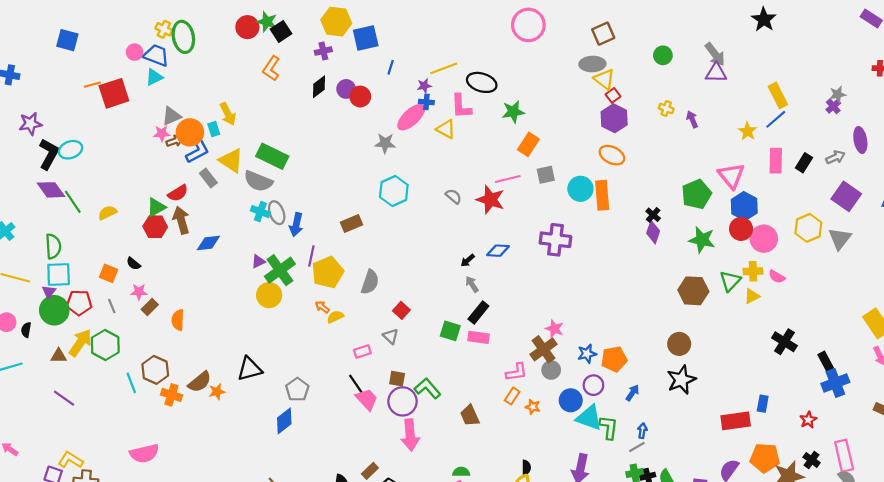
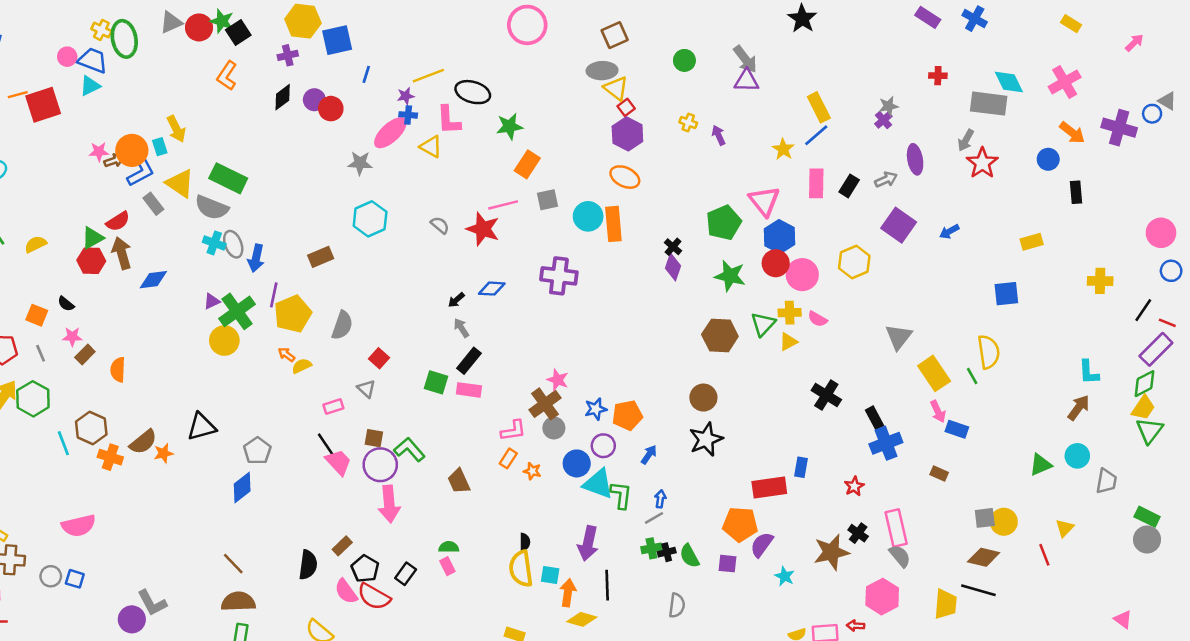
gray triangle: (171, 116) -> (171, 22), moved
gray triangle: (840, 239) -> (899, 337), moved
orange pentagon: (765, 458) -> (740, 524), moved

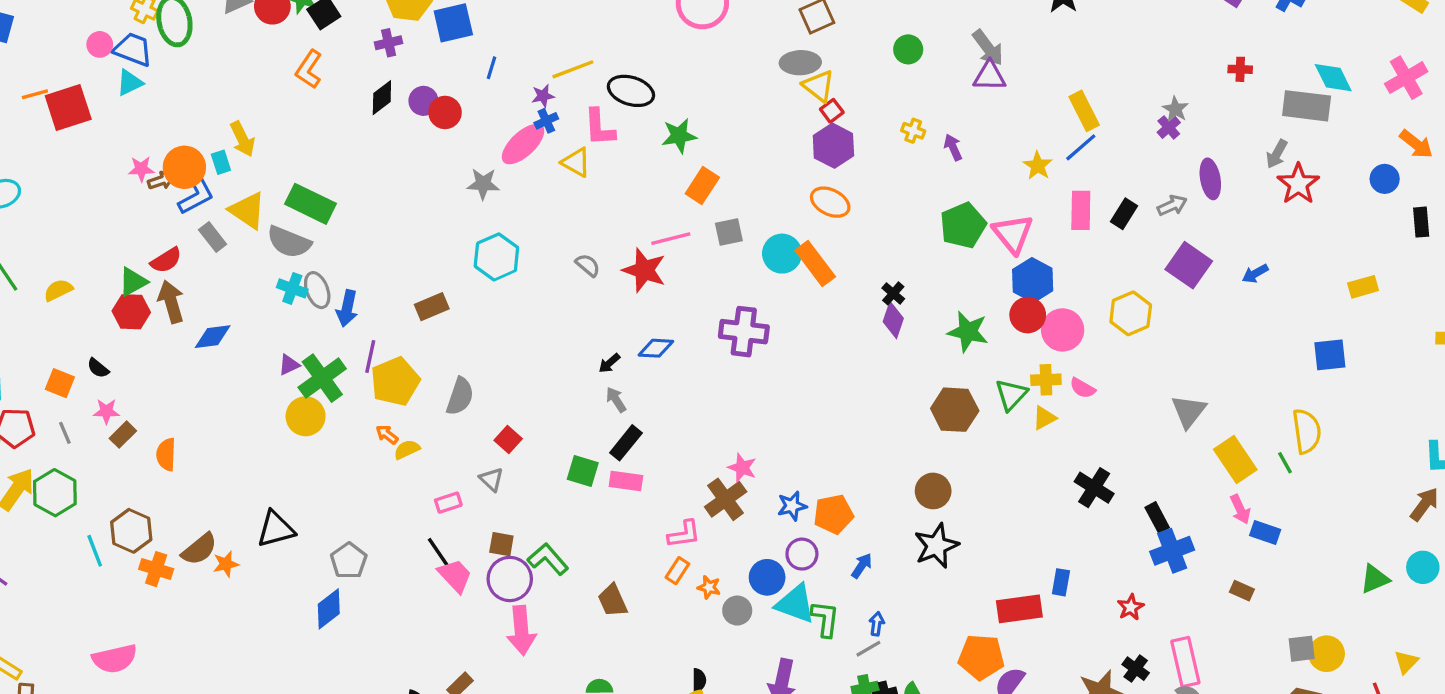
gray star: (888, 106) -> (1175, 109), turned -30
blue cross: (408, 115) -> (546, 121), turned -30
green pentagon: (724, 223) -> (963, 225), moved
orange rectangle: (613, 224) -> (815, 264), turned -32
gray circle: (554, 428) -> (737, 611), moved

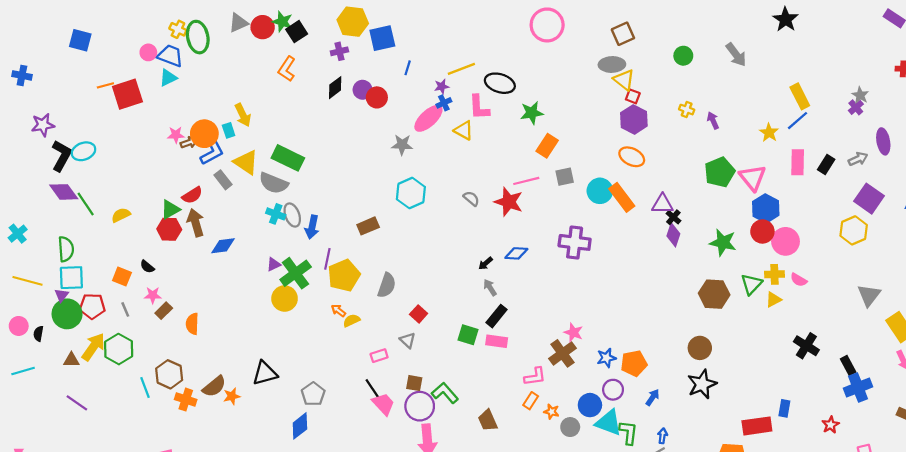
purple triangle: (990, 76) -> (662, 204), moved
red square: (832, 111) -> (633, 96), turned -32
yellow hexagon: (1131, 313) -> (854, 230), moved

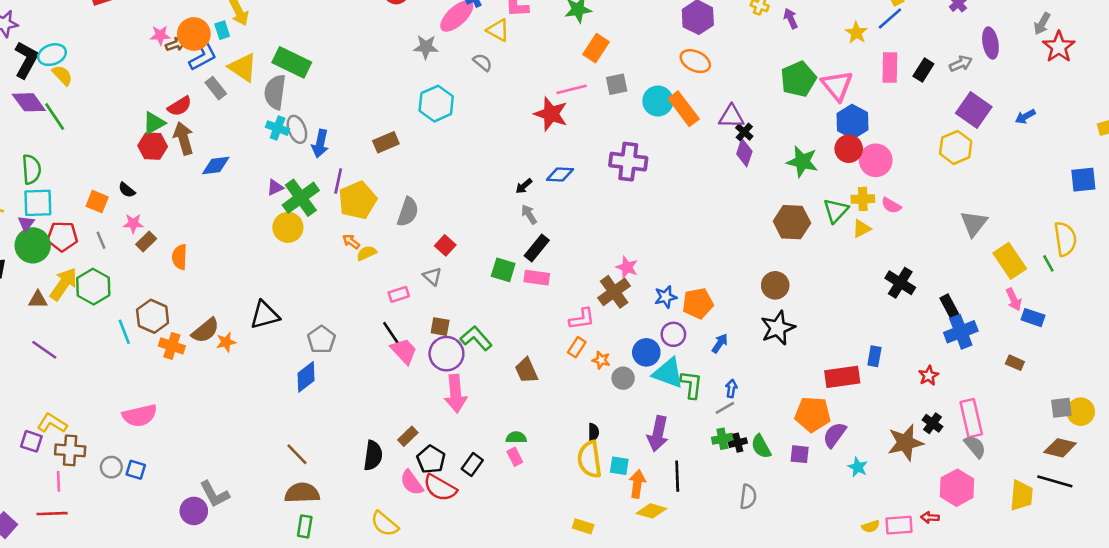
gray semicircle: (274, 183) -> (275, 92), turned 76
gray semicircle: (471, 199) -> (483, 62), moved
yellow semicircle: (121, 215) -> (62, 75), moved, turned 72

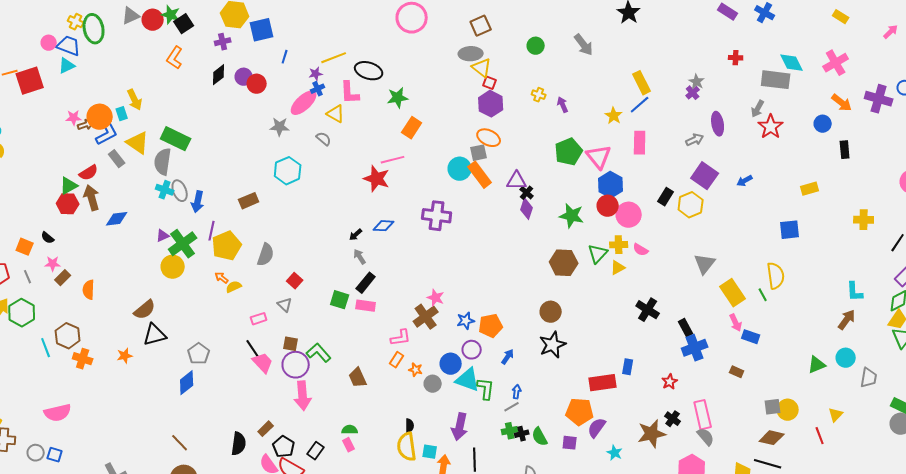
black rectangle: (923, 70) -> (666, 197), moved
gray square: (617, 84) -> (479, 153), moved
brown semicircle: (205, 330) -> (145, 310), moved

